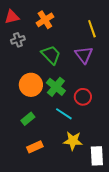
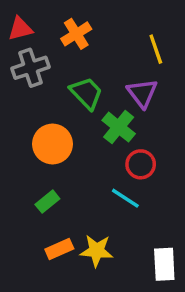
gray cross: (18, 40) -> (30, 68), size x1.5
green cross: (56, 87) -> (119, 127), moved
cyan line: (64, 114) -> (125, 198), moved
yellow star: (73, 141) -> (97, 251), moved

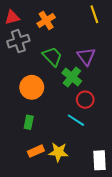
yellow line: (156, 49) -> (94, 14), moved
green rectangle: (47, 202) -> (29, 122), turned -40

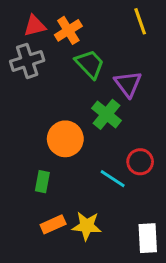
red triangle: (12, 17) -> (35, 26), moved
green trapezoid: (52, 56) -> (90, 64), moved
orange circle: (32, 87) -> (65, 139), moved
red circle: (85, 100) -> (140, 162), moved

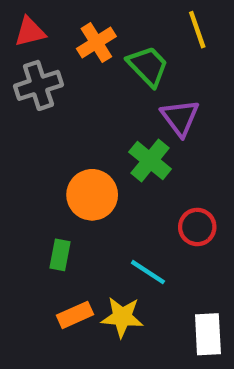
red triangle: (35, 26) -> (30, 32), moved
green trapezoid: (90, 64) -> (148, 66), moved
cyan line: (113, 179) -> (148, 272), moved

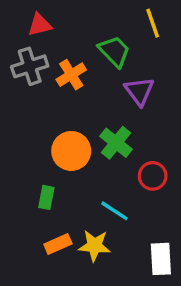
red triangle: (30, 32) -> (40, 25), moved
orange cross: (96, 43) -> (71, 75), moved
green cross: (150, 160) -> (116, 143), moved

